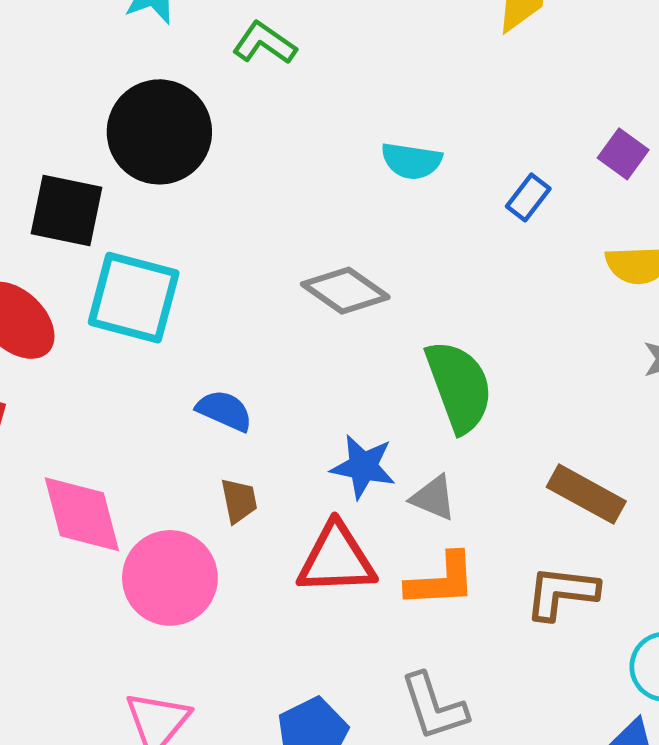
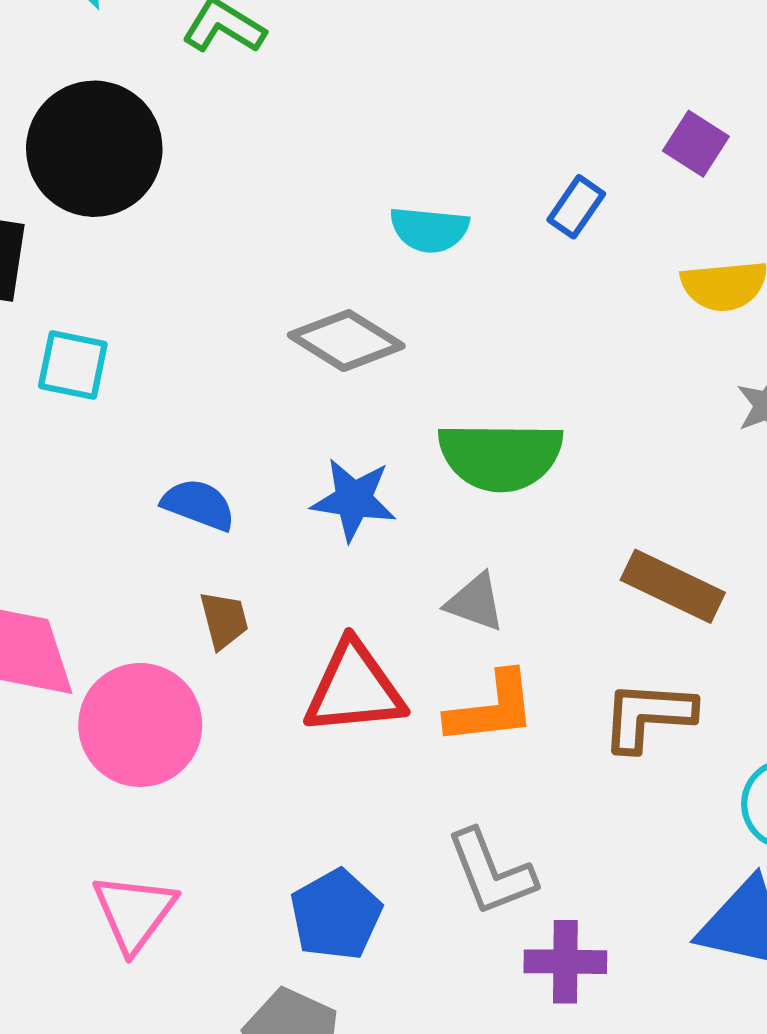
cyan semicircle: (411, 161) -> (429, 230), moved
cyan square: (134, 298) -> (73, 365), size x0.6
green semicircle: (459, 386) -> (500, 456), turned 114
blue star: (363, 467) -> (354, 500), moved

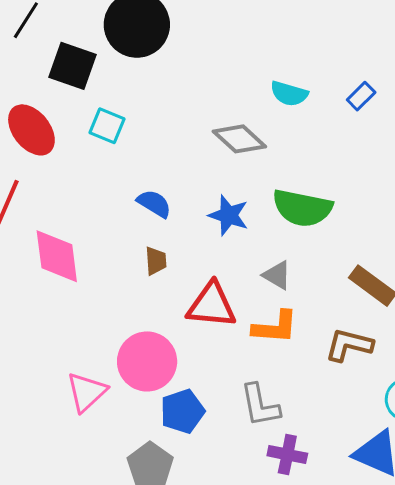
pink circle: (140, 725) -> (147, 361), moved

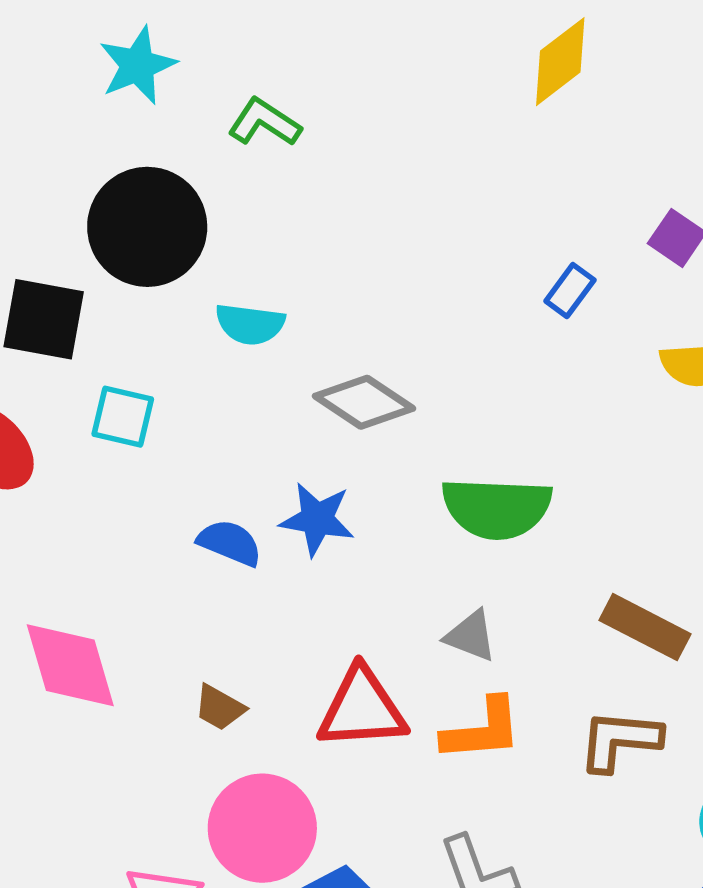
cyan semicircle: (289, 94) -> (250, 324), moved
blue star: (229, 215) -> (317, 519), moved
brown trapezoid: (156, 261) -> (220, 708), moved, turned 132

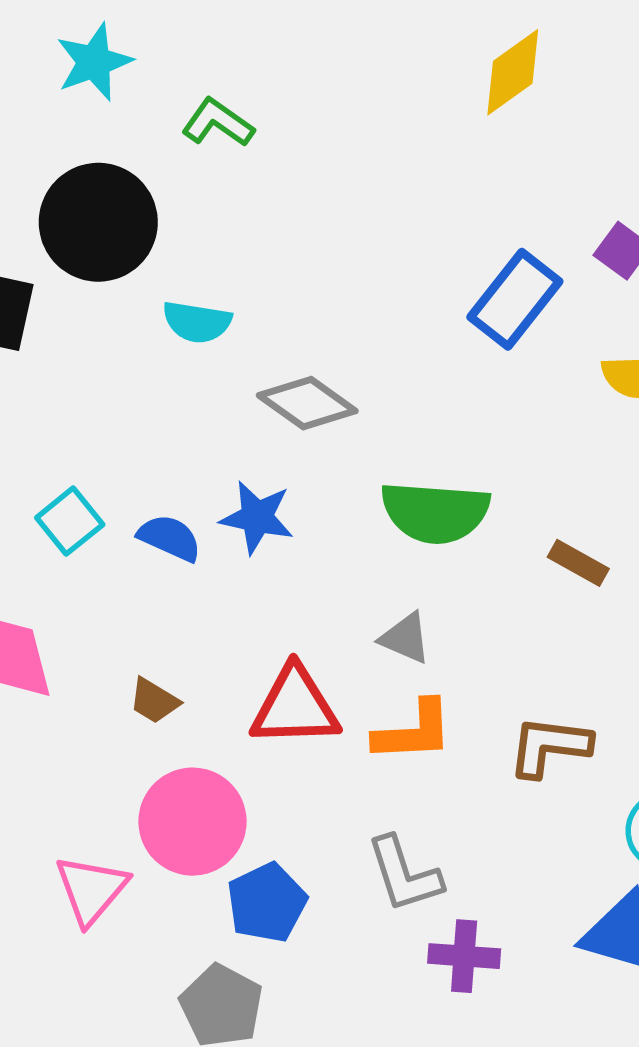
blue rectangle: (570, 291) -> (515, 299), size x1.8
cyan square: (123, 417) -> (70, 521), moved, turned 36
brown rectangle: (645, 627) -> (578, 563), moved, size x0.7

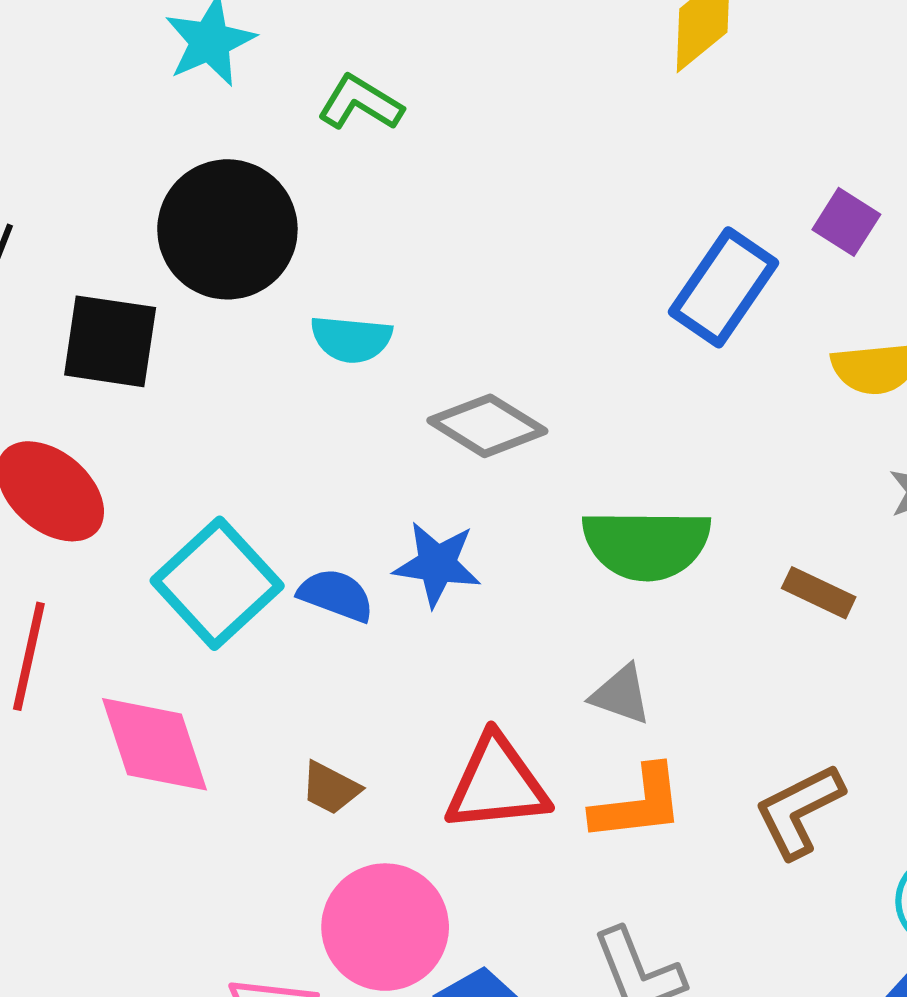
cyan square: (70, 521) -> (217, 583), size x1.6
brown L-shape: (549, 746) -> (799, 811), turned -30

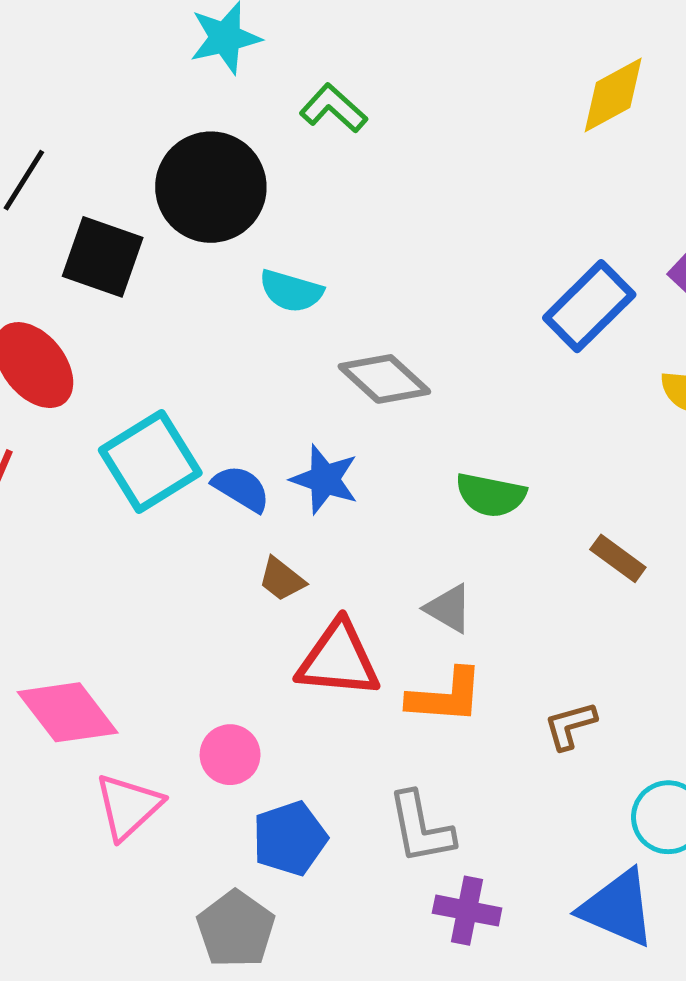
green semicircle: (646, 544) -> (491, 495), size x0.7
pink diamond: (155, 744) -> (68, 712), moved, turned -30
brown trapezoid: (331, 788) -> (282, 579), moved
brown L-shape: (799, 811) -> (570, 726), size x0.7
pink circle: (385, 927) -> (230, 755), size x0.6

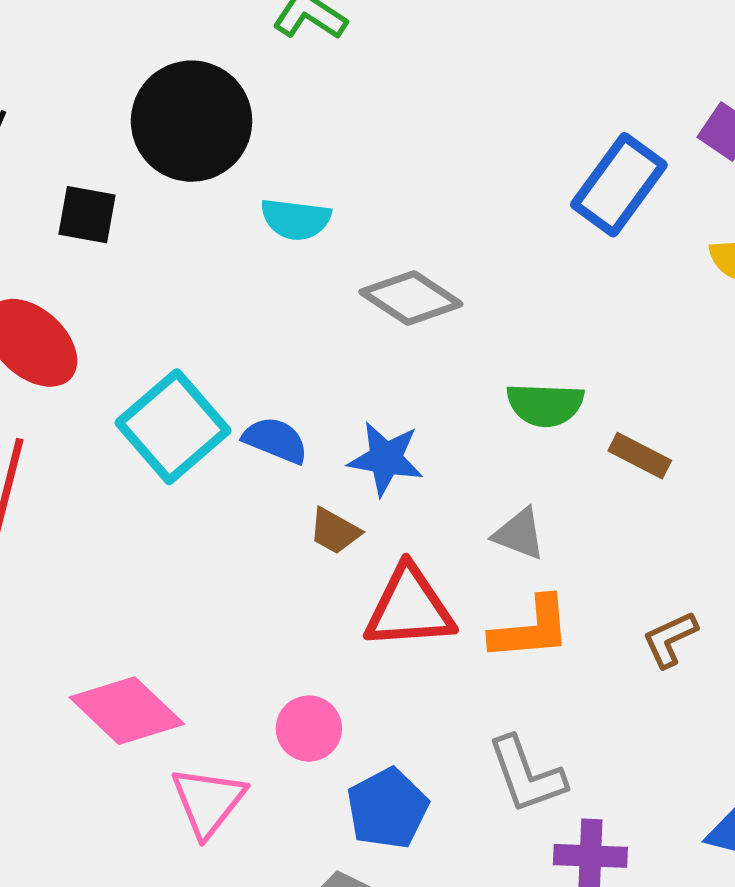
black square: (103, 257) -> (87, 215), size x0.7
blue star: (325, 479) -> (386, 459), moved
brown rectangle: (618, 558) -> (640, 456), moved

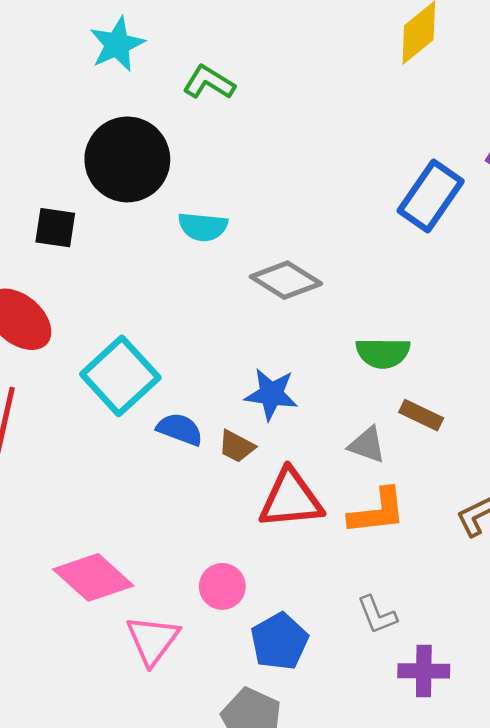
blue semicircle: (275, 440) -> (180, 429), moved
brown rectangle: (640, 456) -> (421, 415), moved
gray L-shape: (527, 775) -> (377, 615), size x0.7

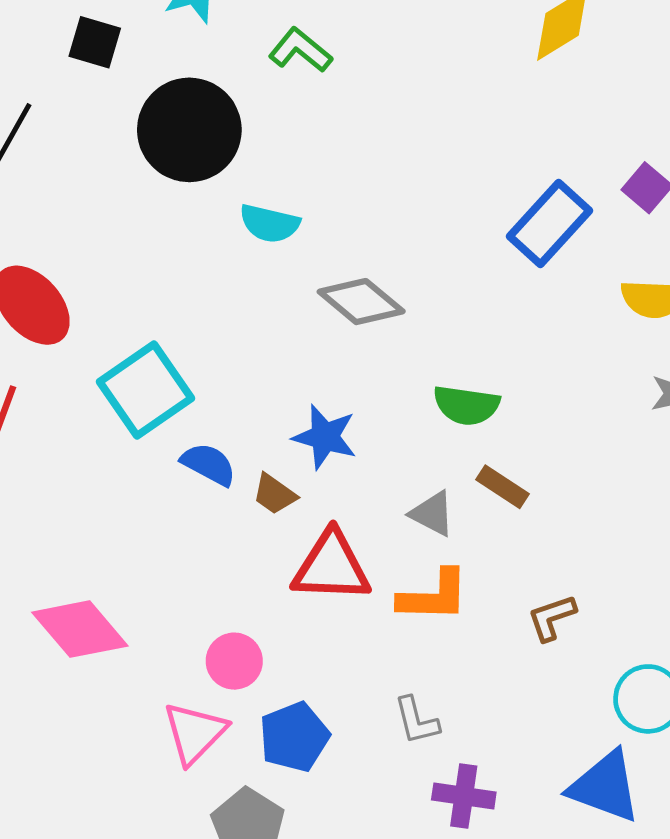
black square: (55, 228) -> (95, 42), moved
pink triangle: (153, 640) -> (195, 733), moved

